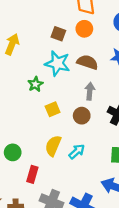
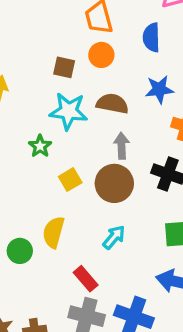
brown circle: (82, 116) -> (114, 183), size x1.5
yellow semicircle: (53, 146) -> (54, 232), moved
red rectangle: (32, 174) -> (86, 279), moved, turned -49

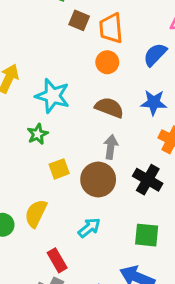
blue semicircle: (151, 37) -> (155, 55), turned 35
brown square: (64, 67) -> (79, 20), moved
cyan star: (69, 111) -> (53, 96), moved

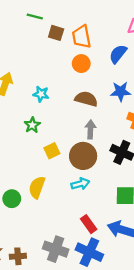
cyan star: (53, 96) -> (41, 94), size x0.6
cyan arrow: (89, 228) -> (80, 184), moved, turned 30
red rectangle: (57, 260) -> (89, 224), moved

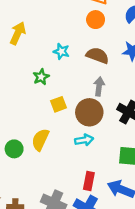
cyan star: (41, 94) -> (61, 51), moved
red rectangle: (89, 224) -> (89, 181), turned 42

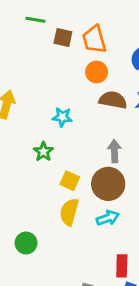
brown semicircle: (97, 55) -> (113, 100), moved
yellow square: (58, 104) -> (70, 181), turned -35
yellow semicircle: (40, 140) -> (69, 212), moved

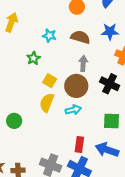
brown semicircle: (113, 100) -> (80, 37), moved

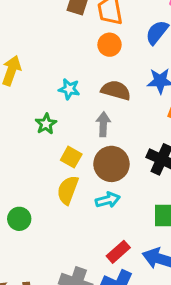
gray arrow: (83, 63) -> (103, 124), moved
red rectangle: (79, 144) -> (118, 252), turned 42

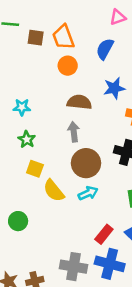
cyan star: (69, 89) -> (22, 107), moved
yellow square: (71, 157) -> (35, 169), moved
yellow semicircle: (68, 190) -> (54, 191), turned -50

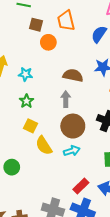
brown square: (36, 38) -> (36, 25), moved
orange circle: (68, 66) -> (48, 42), moved

